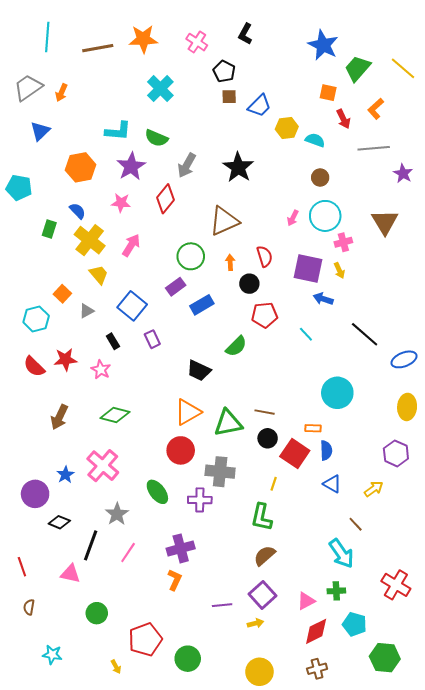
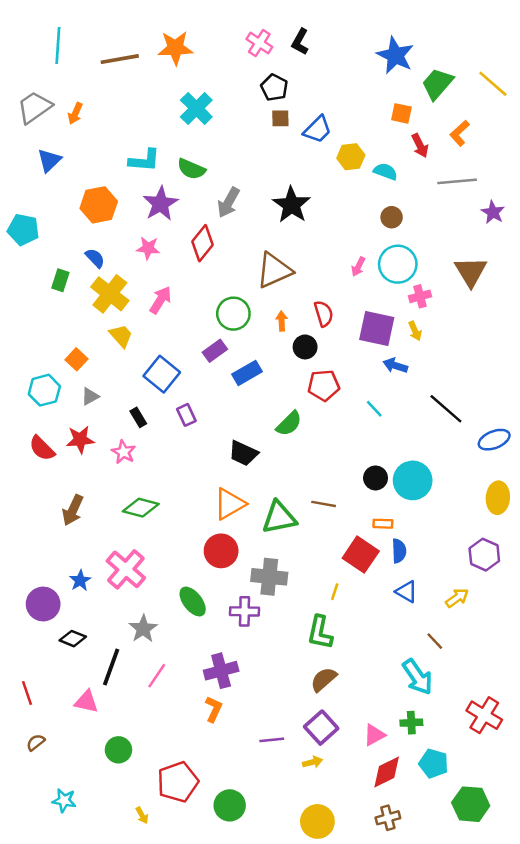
pink cross: (197, 42) -> (259, 43), moved
gray triangle: (87, 311) -> (90, 396), moved
black circle: (268, 438) -> (376, 478), moved
brown semicircle: (29, 607) -> (36, 742), turned 42

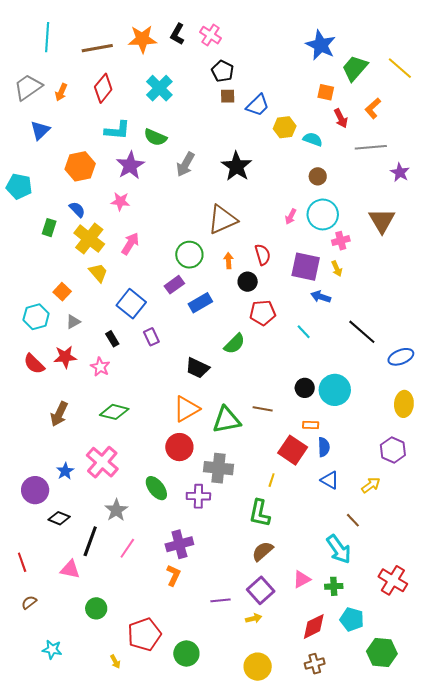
black L-shape: (300, 42) -> (177, 34), moved
red diamond: (203, 243) -> (103, 88), moved
pink triangle: (374, 735) -> (302, 579), moved

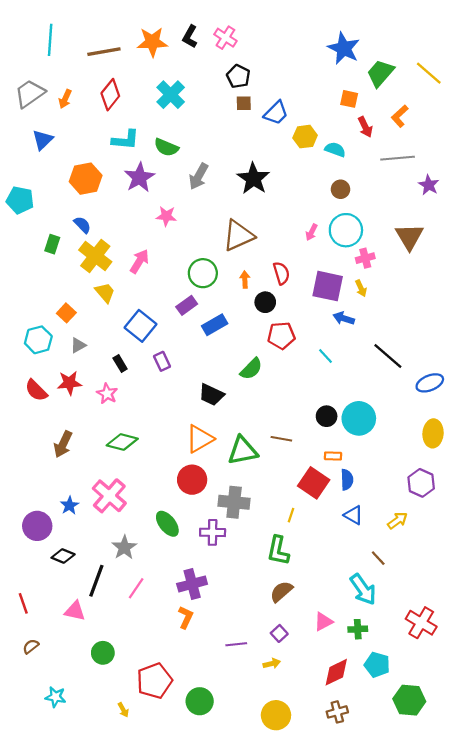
pink star: (120, 201) -> (166, 216), moved
purple square: (261, 590) -> (279, 633), size x0.6

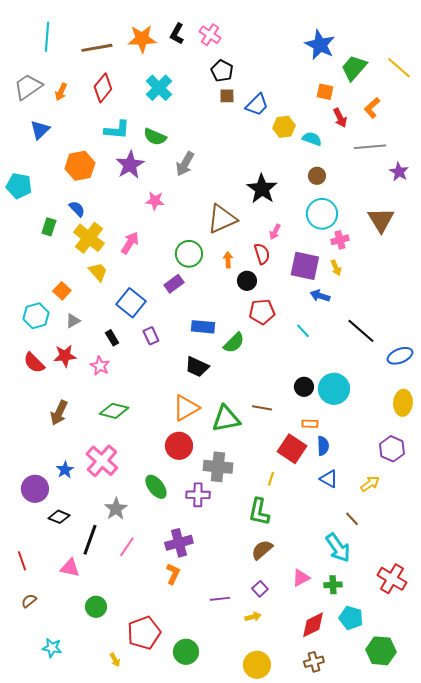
black star: (253, 179) -> (262, 189), moved
pink arrow: (311, 232) -> (275, 232), moved
blue rectangle: (215, 325) -> (203, 327), moved, turned 35

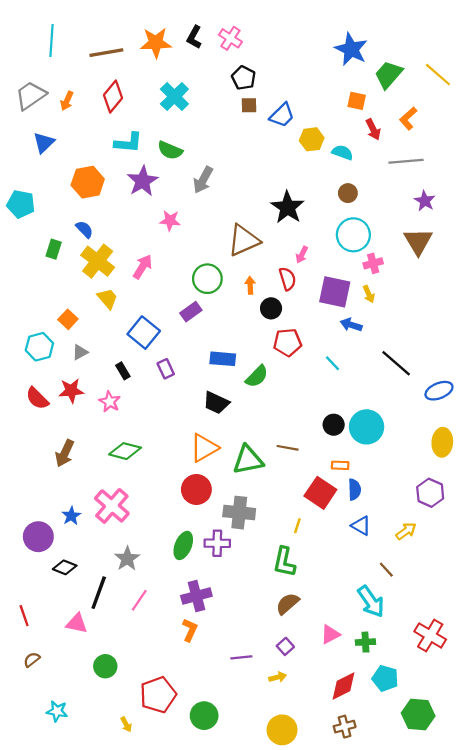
purple star: (399, 172) -> (425, 201), moved
green ellipse: (156, 487) -> (183, 545), moved, turned 60

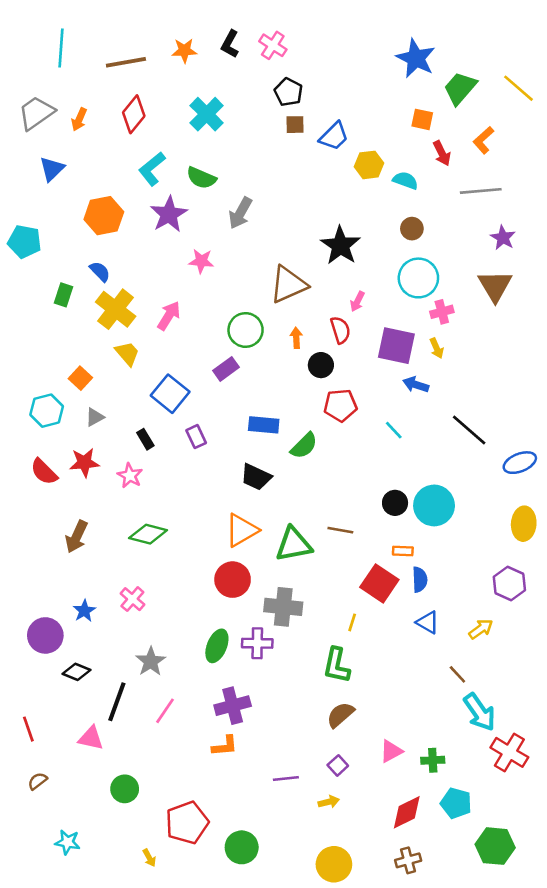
orange star: (156, 43) -> (184, 51), size x0.7
cyan L-shape: (128, 143) -> (152, 169), turned 136
pink cross: (112, 506) -> (132, 599), size x0.6
cyan arrow: (371, 601) -> (480, 712), moved
orange L-shape: (190, 630) -> (225, 746), turned 60

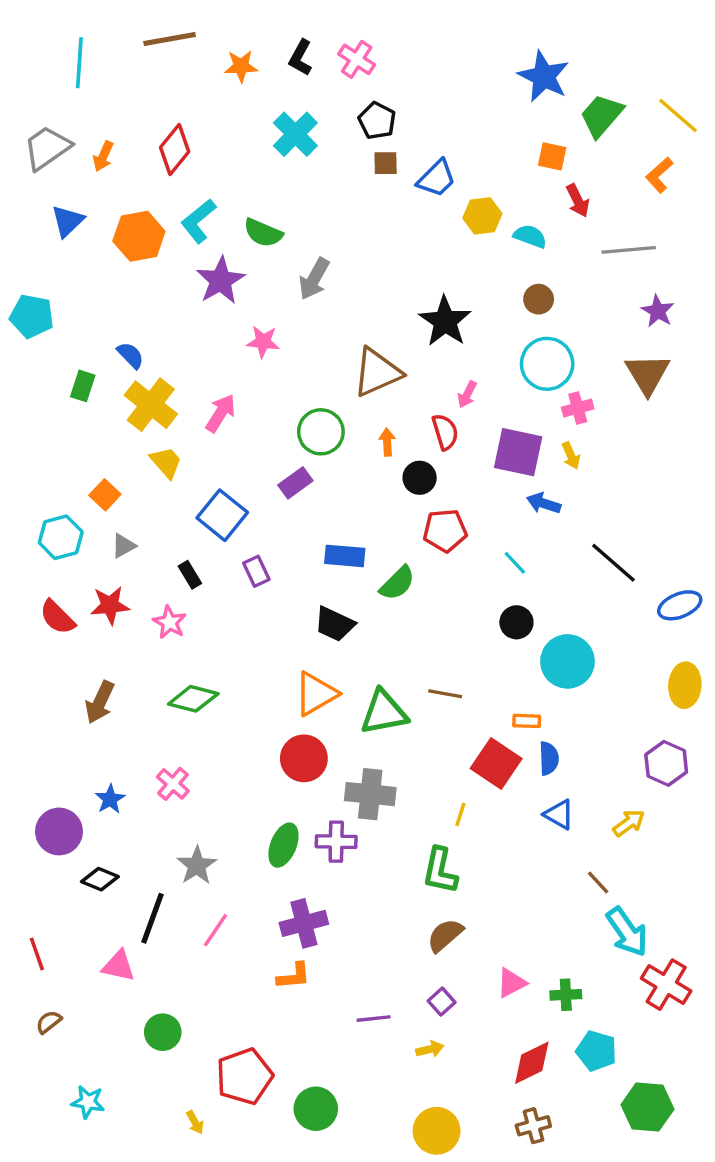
brown line: (126, 62) -> (170, 39), moved
cyan cross: (207, 114) -> (295, 134), moved
orange L-shape: (483, 140) -> (659, 175), moved
orange hexagon: (104, 216) -> (139, 236), moved
black circle: (395, 503) -> (516, 622), moved

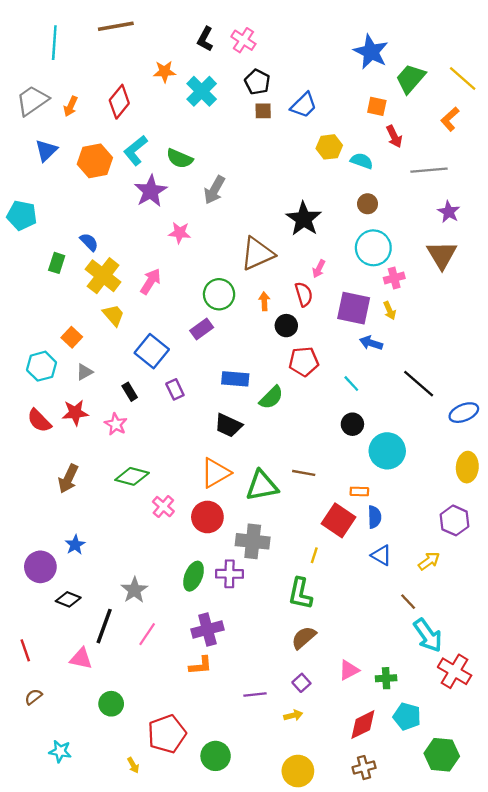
orange star: (241, 66) -> (165, 72), moved
blue trapezoid: (437, 178) -> (304, 105), moved
pink cross: (173, 784) -> (163, 507), moved

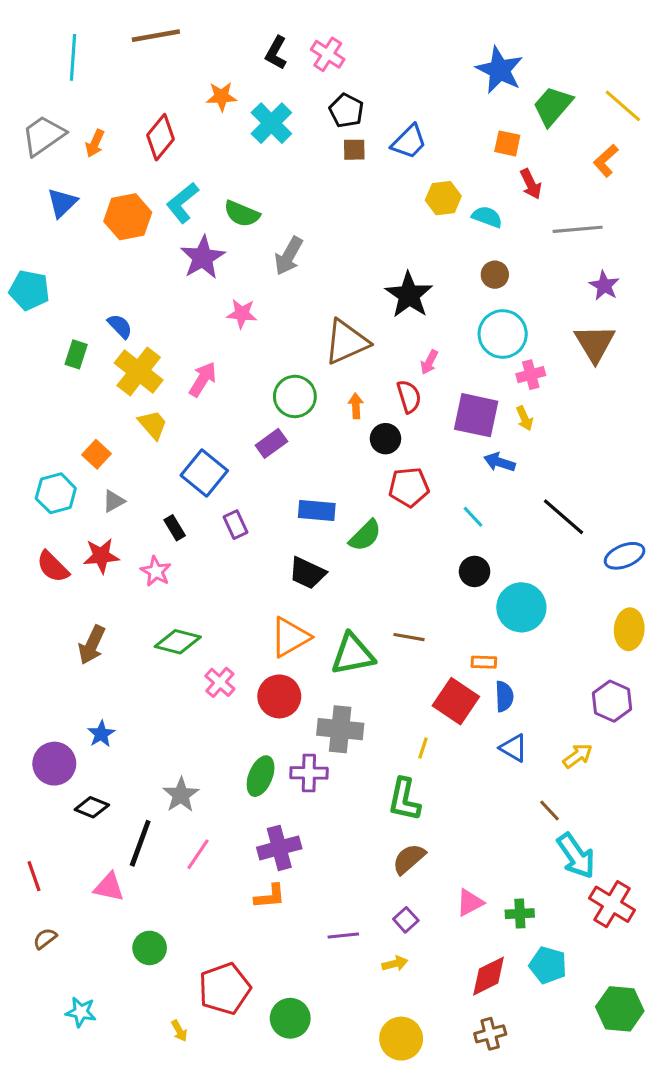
green hexagon: (442, 755) -> (620, 1009), moved

